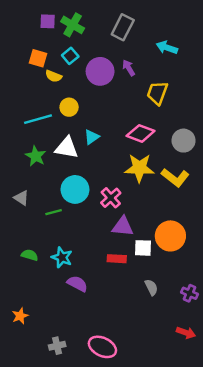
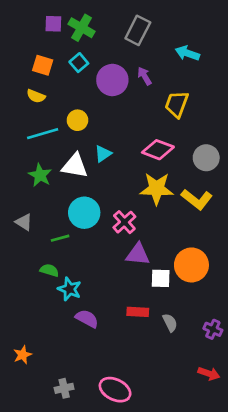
yellow semicircle: (54, 76) -> (36, 96), moved
green semicircle: (30, 255) -> (49, 270), moved
red rectangle: (117, 259) -> (138, 312), moved

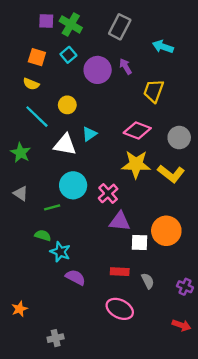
cyan line: (43, 134) -> (37, 117), turned 60
green star: (40, 175) -> (21, 153), moved
pink ellipse: (115, 390) -> (120, 309), moved

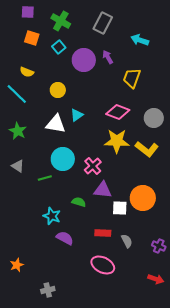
purple square: (46, 21) -> (28, 12), moved
orange square: (37, 57) -> (32, 38), moved
cyan line: (37, 117) -> (17, 94), moved
green semicircle: (43, 235) -> (79, 202), moved

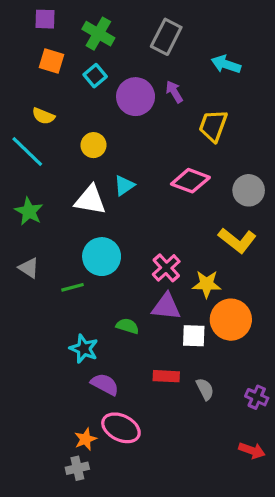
yellow star: (117, 141) -> (207, 284), moved, size x0.7
pink cross: (93, 166) -> (166, 268), moved
orange star: (17, 265) -> (85, 439), moved
pink ellipse: (103, 265) -> (121, 428), moved

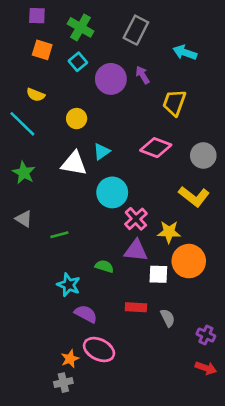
cyan circle: (102, 257) -> (112, 192), moved
purple cross: (257, 397) -> (206, 335), moved

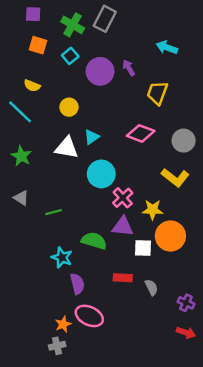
gray rectangle: (136, 30) -> (105, 19), moved
green semicircle: (104, 266) -> (94, 241), size x1.5
purple semicircle: (86, 314) -> (77, 284), turned 48

